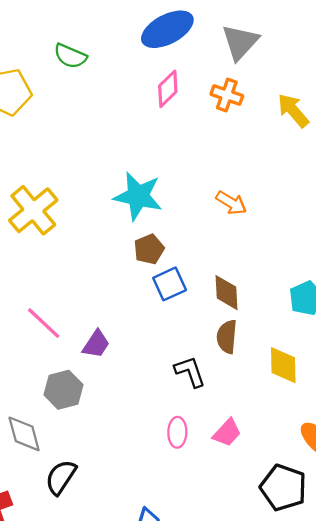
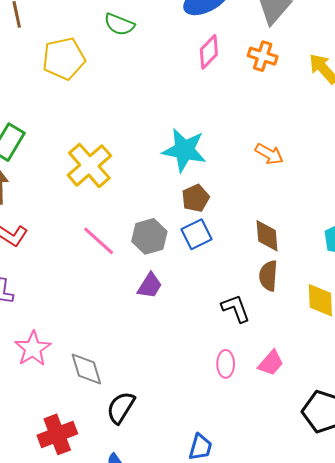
blue square: (170, 284) -> (196, 234), moved
pink line: (44, 323) -> (99, 241), moved
gray hexagon: (63, 390) -> (149, 236), moved

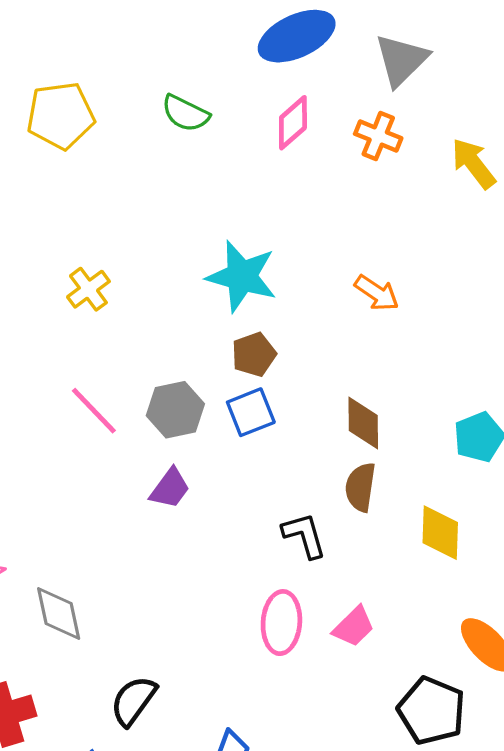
green semicircle: (119, 24) -> (185, 113), moved
yellow cross: (89, 165) -> (88, 289), size x0.6
pink ellipse: (226, 364) -> (281, 623), size x1.4
black semicircle: (121, 407) -> (133, 701), moved

